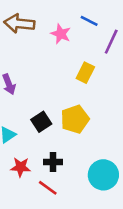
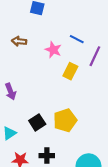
brown arrow: (19, 23) -> (19, 41), size x0.6
yellow rectangle: (85, 73) -> (70, 71), moved

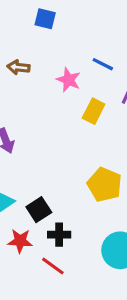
yellow pentagon: (65, 120) -> (105, 185), moved, turned -30
black square: (37, 122) -> (39, 210), moved

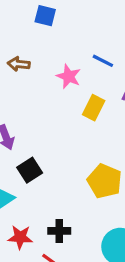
black square: (39, 210) -> (30, 170), moved

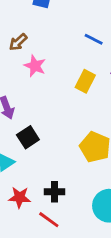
brown arrow: (19, 64) -> (18, 42), turned -48
pink star: (69, 76) -> (35, 66), moved

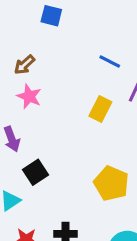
pink star: (35, 66) -> (29, 96), moved

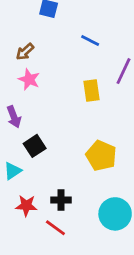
blue line: (110, 62) -> (90, 41), moved
yellow rectangle: (100, 109) -> (92, 90), turned -35

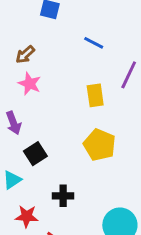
yellow pentagon: (101, 156) -> (100, 145), moved
black cross: (61, 200) -> (63, 196), moved

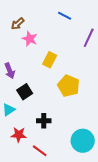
pink star: (30, 84) -> (30, 39), moved
yellow rectangle: (95, 95) -> (50, 60), moved, turned 35

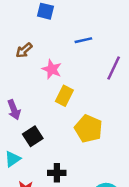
blue line: (65, 16) -> (83, 40), turned -40
pink star: (30, 39) -> (52, 69), moved

